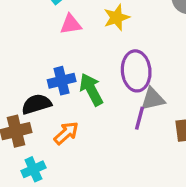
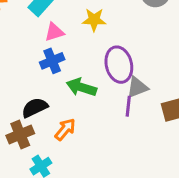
yellow star: (116, 17) -> (94, 20), turned 30
blue cross: (62, 81) -> (52, 61), moved
green arrow: (91, 90) -> (81, 87), turned -36

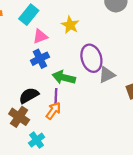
yellow star: (94, 20) -> (70, 25), turned 30
purple line: (128, 106) -> (56, 96), moved
brown cross: (20, 134) -> (19, 117), turned -30

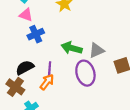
pink triangle: (40, 36) -> (26, 15), moved, turned 40
purple ellipse: (91, 58) -> (85, 73), moved
green arrow: (64, 77) -> (72, 48), moved

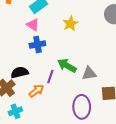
purple line: (50, 69) -> (50, 76), moved
purple ellipse: (85, 73) -> (82, 107), moved

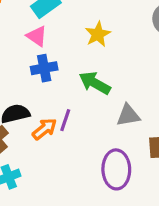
green arrow: (67, 66) -> (95, 83), moved
orange arrow: (36, 91) -> (44, 129), moved

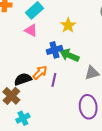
blue cross: (44, 68) -> (55, 50), moved
orange arrow: (44, 129) -> (40, 73), moved

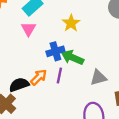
pink triangle: (31, 30) -> (29, 29), turned 32
purple line: (54, 80) -> (59, 75), moved

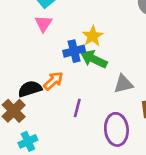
yellow star: (71, 23) -> (93, 36), moved
purple line: (59, 75) -> (77, 108), moved

